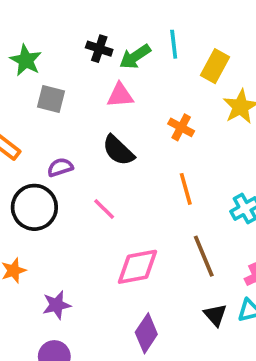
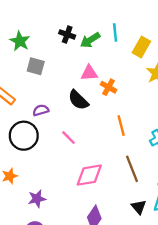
pink triangle: (120, 95) -> (89, 73), moved
orange cross: (181, 127) -> (108, 87), moved

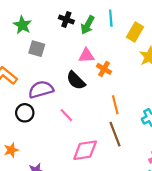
green arrow: (90, 40) -> (88, 25), turned -30
purple semicircle: (41, 110) -> (41, 89), size x1.6
black circle: (24, 136) -> (25, 113), size x0.7
brown line: (132, 169) -> (115, 134), moved

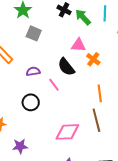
green arrow: (88, 25) -> (83, 17), turned 102
purple semicircle: (41, 89) -> (33, 71), size x0.6
black circle: (25, 113) -> (31, 102), moved
pink line: (66, 115) -> (54, 85), moved

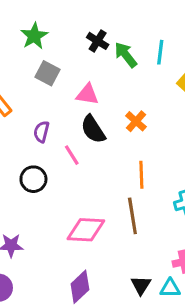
pink triangle: (79, 45) -> (87, 94), moved
purple semicircle: (33, 71) -> (41, 132), turned -72

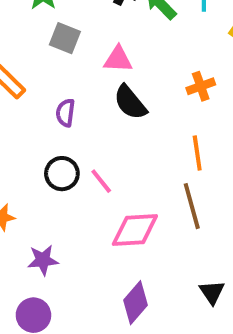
orange cross: (136, 121) -> (201, 86), moved, turned 35
pink line: (72, 155) -> (101, 181), moved

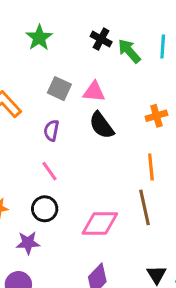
gray square: (65, 38) -> (59, 89), moved
black circle: (62, 174) -> (45, 209), moved
pink line: (101, 181) -> (49, 171), moved

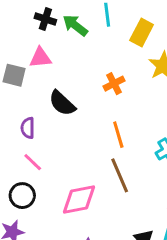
pink triangle: (94, 92) -> (40, 58), moved
purple semicircle: (51, 130) -> (28, 128), moved
pink line: (49, 171) -> (33, 162), moved

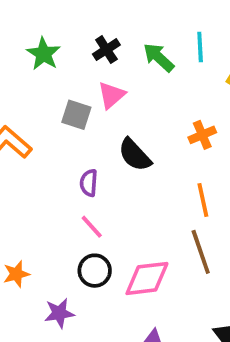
black cross: (45, 19) -> (106, 50), moved, turned 35
pink triangle: (40, 58) -> (111, 95), turned -40
black circle: (22, 196) -> (95, 271), moved

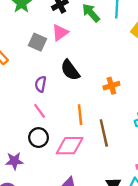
orange cross: (202, 135) -> (111, 86), moved
orange line: (203, 200) -> (80, 115), moved

